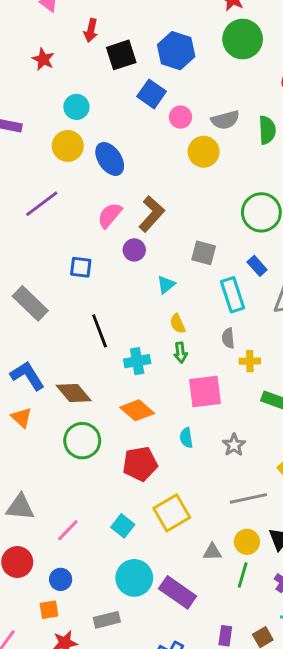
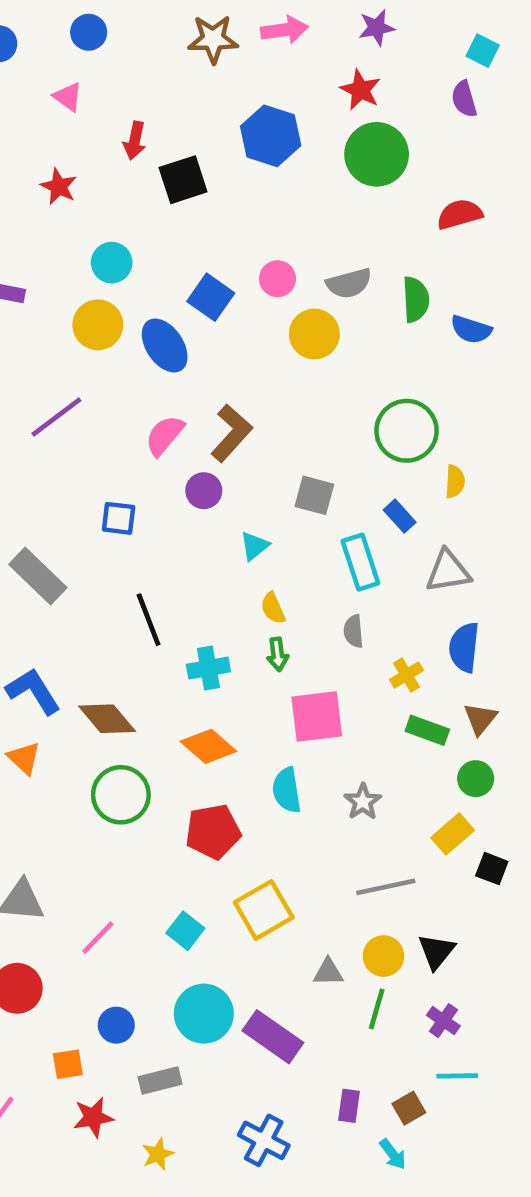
blue hexagon: (176, 51) -> (271, 136), moved
blue square: (152, 94) -> (211, 297), moved
yellow cross: (250, 361) -> (407, 675), moved, turned -30
cyan semicircle: (186, 438) -> (287, 790), size x1.4
blue circle: (61, 579) -> (116, 1025), moved

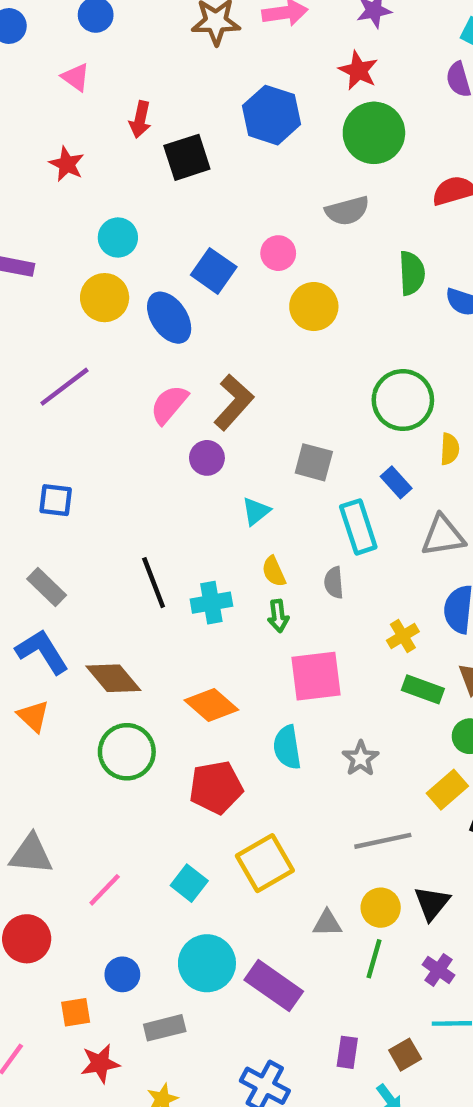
gray semicircle: (349, 283) -> (347, 211), moved
blue square: (119, 518) -> (56, 500), moved
gray rectangle: (38, 576) -> (47, 587), moved, size x0.7
gray semicircle: (354, 631) -> (334, 583), moved
cyan cross: (208, 668) -> (211, 603), moved

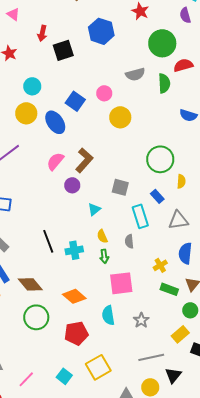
green circle: (374, 133) -> (162, 43), moved
green semicircle: (412, 273) -> (164, 83), moved
black triangle: (432, 903) -> (173, 375), moved

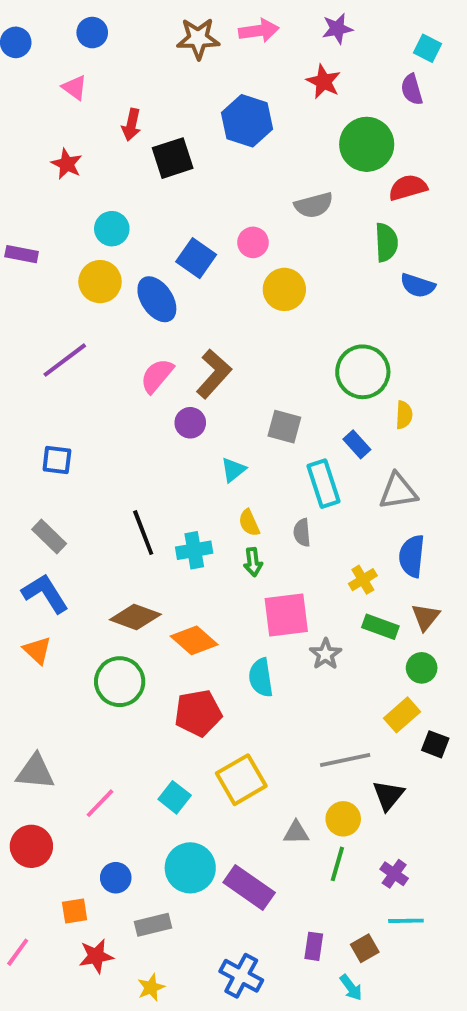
green semicircle: (164, 83) -> (386, 242), moved
brown diamond: (30, 284) -> (135, 617), moved, turned -30
gray star: (141, 320) -> (326, 654), moved

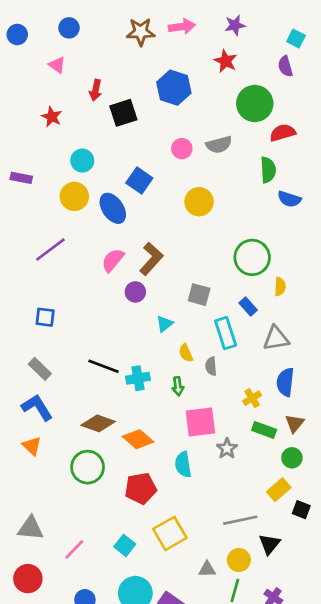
pink circle: (253, 242) -> (182, 149), moved
yellow semicircle: (249, 523) -> (186, 353), moved
black line: (143, 533) -> (104, 366), turned -48

